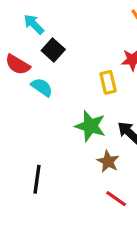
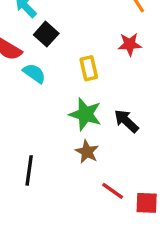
yellow rectangle: (108, 82) -> (89, 68), moved
brown star: (108, 161) -> (87, 152), moved

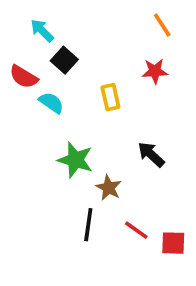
green star: (85, 114) -> (75, 160), moved
black line: (29, 170) -> (88, 225), moved

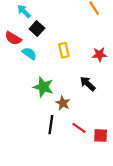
red star: (155, 71) -> (99, 55), moved

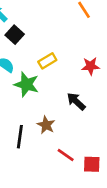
yellow rectangle: (64, 50) -> (47, 61), turned 72
green star: (43, 87) -> (26, 84), moved
black line: (51, 125) -> (20, 137), moved

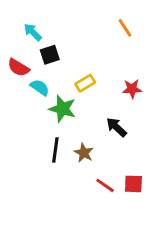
black square: (15, 35) -> (50, 55), turned 30
black line: (20, 137) -> (55, 150), moved
red square: (92, 164) -> (133, 184), moved

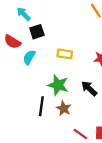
yellow rectangle: (85, 83) -> (65, 54), turned 40
cyan semicircle: (40, 87) -> (29, 57), turned -96
green star: (62, 109) -> (58, 85), moved

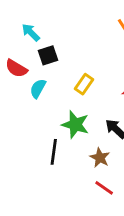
yellow rectangle: (65, 54) -> (84, 84), turned -64
brown star: (64, 108) -> (100, 158), moved

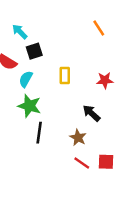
yellow rectangle: (84, 84) -> (65, 75), turned -35
green star: (75, 125) -> (29, 106), moved

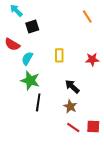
cyan arrow: (20, 32) -> (16, 10), moved
black square: (34, 51) -> (32, 26), moved
black arrow: (91, 113) -> (72, 86), moved

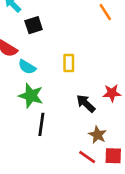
cyan semicircle: (27, 58) -> (27, 67), turned -88
red star: (92, 59) -> (112, 93), moved
brown star: (70, 106) -> (98, 135), moved

